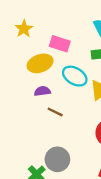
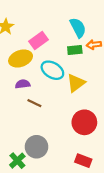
pink rectangle: (60, 44) -> (39, 40), turned -54

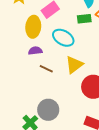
yellow ellipse: (21, 58) -> (33, 27), turned -65
yellow triangle: (76, 83) -> (74, 65), moved

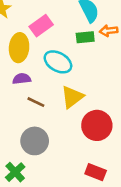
gray circle: (48, 110) -> (35, 141), moved

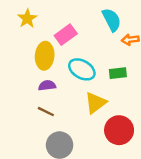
green rectangle: (85, 37) -> (118, 73), moved
brown line: (36, 102) -> (46, 112), moved

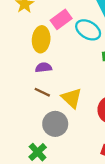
cyan ellipse: (82, 69) -> (88, 30), moved
yellow triangle: (95, 103) -> (72, 98), moved, turned -40

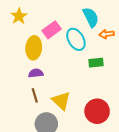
cyan ellipse: (88, 30) -> (76, 39), turned 30
brown line: (42, 92) -> (35, 95), turned 48

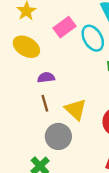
yellow ellipse: (34, 48) -> (26, 47), moved, turned -65

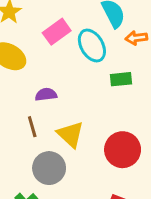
purple semicircle: (46, 77) -> (46, 95), moved

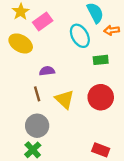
pink rectangle: (57, 32) -> (43, 22), moved
red circle: (123, 150) -> (101, 97), moved
gray circle: (49, 168) -> (37, 126), moved

